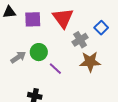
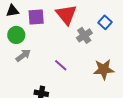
green circle: (39, 52) -> (16, 35), moved
brown star: (90, 62) -> (104, 69), moved

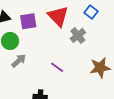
blue square: (105, 22) -> (91, 12), moved

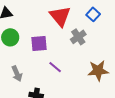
purple square: (28, 21) -> (39, 43), moved
gray arrow: (19, 61) -> (17, 74), moved, turned 105

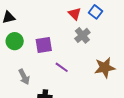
red triangle: (60, 16) -> (75, 14), moved, size x0.6

